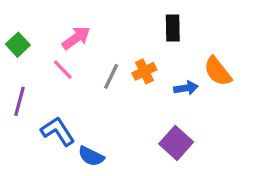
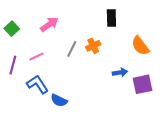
pink line: (63, 70) -> (36, 56), moved, turned -72
blue arrow: (186, 88) -> (120, 73), moved
purple square: (176, 143) -> (142, 84), moved, turned 36

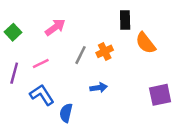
orange semicircle: (140, 46) -> (146, 43), moved
blue arrow: (120, 73) -> (99, 88), moved
blue semicircle: (59, 100) -> (66, 113), turned 77

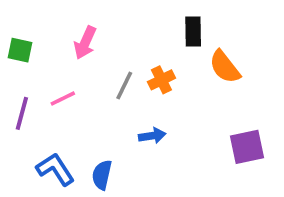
pink arrow: (55, 27) -> (85, 43), turned 150
green square: (13, 32) -> (20, 50), turned -35
blue L-shape: (42, 95) -> (55, 169), moved

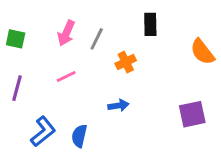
orange semicircle: (225, 67) -> (202, 52), moved
gray line: (124, 85) -> (97, 39), moved
pink line: (63, 98) -> (66, 76), moved
blue L-shape: (55, 169) -> (43, 132), turned 84

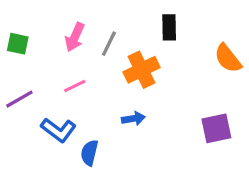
orange cross: (126, 62) -> (142, 70), size x1.5
purple line: (17, 88) -> (19, 99), turned 45
blue L-shape: (43, 132) -> (58, 130), moved, turned 76

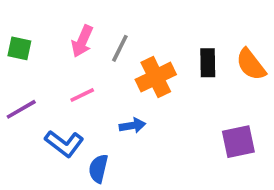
black rectangle: (169, 27) -> (208, 63), moved
blue arrow: (133, 119) -> (132, 126), moved

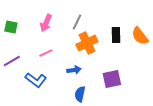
gray line: (120, 48) -> (77, 22), moved
purple square: (238, 142) -> (112, 79), moved
blue semicircle: (98, 169) -> (80, 94), moved

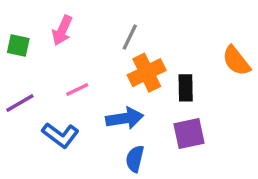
pink arrow: (46, 23) -> (62, 30), moved
black rectangle: (116, 35) -> (186, 88), moved
blue arrow: (74, 70) -> (125, 118), size x1.5

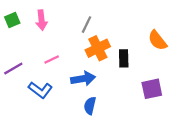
pink arrow: (62, 30) -> (41, 20), turned -30
green square: (18, 46) -> (12, 20), moved, turned -35
purple square: (189, 133) -> (152, 89), moved

